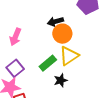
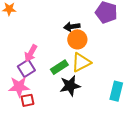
pink arrow: (15, 37) -> (31, 53), moved
black star: (61, 80) -> (70, 86), size x1.5

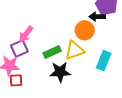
black arrow: (72, 27) -> (97, 17), moved
orange circle: (77, 39) -> (85, 30), moved
cyan rectangle: (116, 91) -> (104, 61), moved

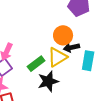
black arrow: (97, 17) -> (71, 47), moved

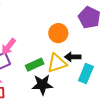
orange circle: (63, 35) -> (58, 33), moved

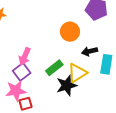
yellow triangle: (57, 63) -> (77, 73), moved

